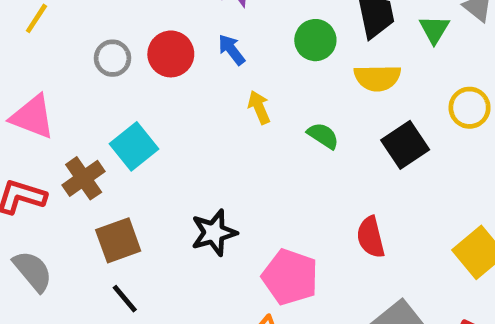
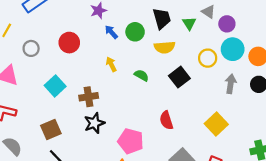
blue arrow: (232, 50) -> (111, 32), moved
gray circle: (113, 58) -> (31, 48), moved
brown cross: (84, 178) -> (89, 97), moved, turned 30

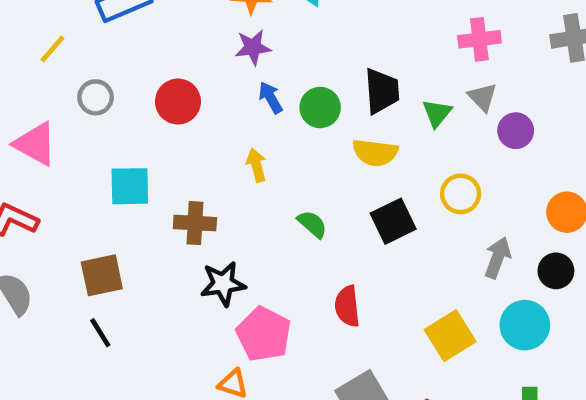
cyan circle: (233, 49) -> (525, 325), moved
green semicircle: (141, 75) -> (312, 224), moved
cyan square: (55, 86) -> (130, 186), turned 30
black star: (94, 123) -> (223, 284), moved

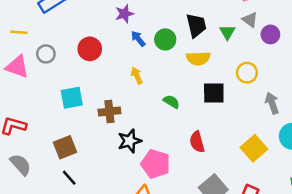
yellow line: (52, 49) -> (19, 32), turned 63
pink triangle: (35, 144) -> (17, 67), moved
black square: (393, 221) -> (214, 93), turned 35
gray arrow: (497, 258) -> (272, 103), turned -30

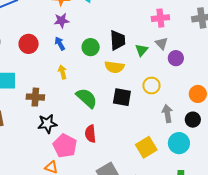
blue arrow: (138, 39) -> (60, 44), moved
green semicircle: (171, 102) -> (87, 98), size x1.6
red semicircle: (197, 142) -> (90, 134), moved

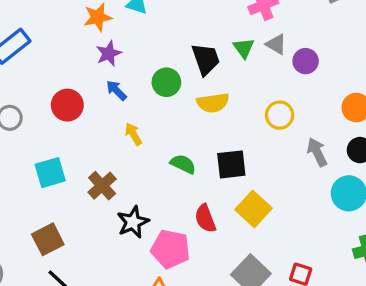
green triangle: (142, 50) -> (244, 48), moved
brown cross: (35, 97) -> (102, 186), turned -30
black square: (122, 97) -> (231, 164), moved
green semicircle: (87, 98) -> (183, 164), size x0.7
yellow square: (146, 147) -> (253, 209), moved

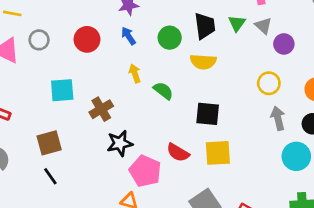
yellow circle: (280, 115) -> (269, 83), moved
green semicircle: (183, 164) -> (163, 91), moved
yellow square: (253, 209) -> (218, 153), turned 32
red semicircle: (205, 218) -> (178, 153), turned -50

